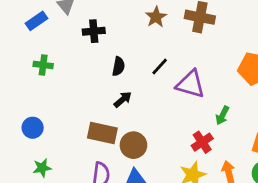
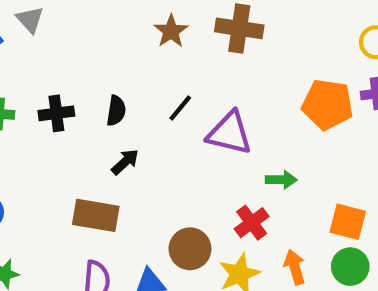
black cross: (94, 31) -> (56, 113), moved
green arrow: (222, 115) -> (281, 180), turned -114
brown circle: (133, 145) -> (190, 249), moved

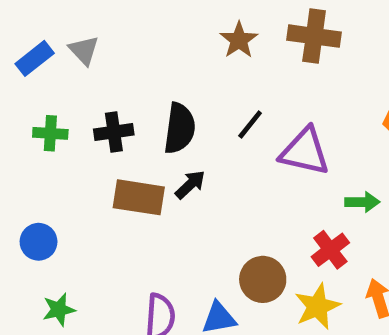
gray triangle: (30, 20) -> (84, 50), moved
black semicircle: (116, 111) -> (180, 128), size x1.5
brown rectangle: (96, 215) -> (139, 197), moved

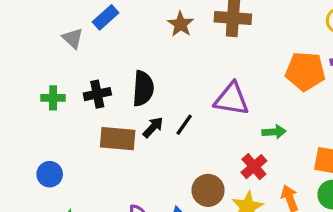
blue rectangle: (35, 58) -> (106, 17), moved
black line: (250, 124) -> (184, 125), moved

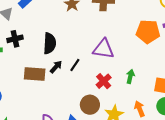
black cross: (97, 94) -> (15, 39), moved
green arrow: (274, 132) -> (130, 77), moved, turned -72
red cross: (254, 167) -> (104, 81), moved

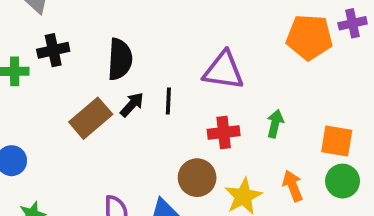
black line: (75, 65) -> (168, 101), turned -32
brown rectangle: (35, 74) -> (91, 118), turned -45
red cross: (104, 81) -> (224, 132), turned 35

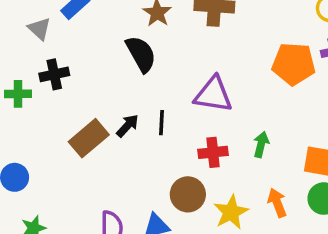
black semicircle: (120, 59) -> (141, 54), moved, turned -33

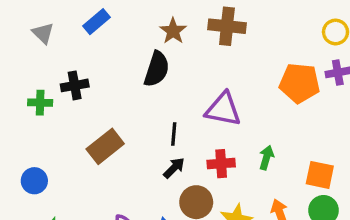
gray triangle: (39, 29) -> (43, 33), moved
black semicircle: (141, 54) -> (157, 69), turned 45
black arrow: (127, 126) -> (174, 168), moved

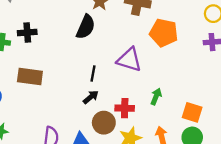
orange pentagon: (299, 83) -> (164, 33), moved
brown rectangle: (105, 146) -> (30, 77), moved, turned 40
red cross: (221, 164) -> (125, 108), moved

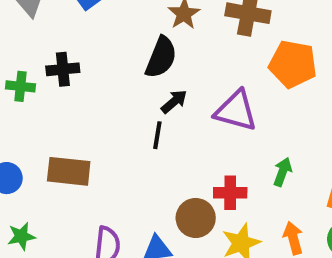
black line: (93, 73) -> (157, 135), moved
brown rectangle: (30, 77) -> (69, 171), moved
black arrow: (91, 97) -> (174, 102), moved

